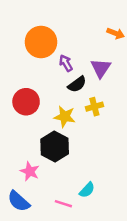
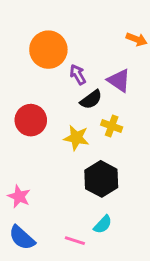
purple triangle: (101, 68) -> (119, 80), turned -30
yellow cross: (94, 107) -> (112, 126), turned 35
black hexagon: (55, 146) -> (101, 179), moved
pink star: (30, 171) -> (19, 197), moved

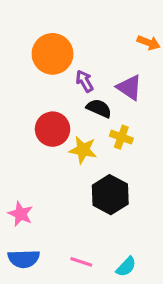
black semicircle: (91, 100) -> (99, 108), turned -120
red circle: (31, 120) -> (53, 129), moved
cyan semicircle: (103, 224) -> (126, 267), moved
blue semicircle: (22, 238) -> (24, 259), turned -44

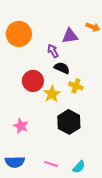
orange circle: (53, 54) -> (19, 34), moved
purple triangle: (129, 87) -> (70, 36), moved, turned -42
yellow star: (83, 150) -> (52, 94), turned 30
pink star: (21, 214) -> (21, 126), moved

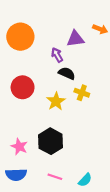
red circle: (33, 81) -> (23, 87), moved
black hexagon: (69, 122) -> (51, 141), moved
pink star: (21, 126) -> (19, 147), moved

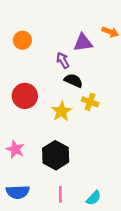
orange circle: (20, 37) -> (22, 40), size x0.6
pink star: (19, 147) -> (15, 149), moved
pink line: (55, 177) -> (60, 194), turned 72

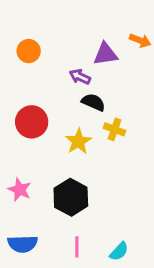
purple arrow: (63, 60) -> (80, 77), turned -35

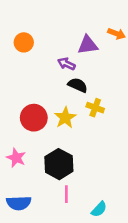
red circle: (32, 122) -> (34, 118), moved
pink line: (77, 247) -> (66, 194), moved

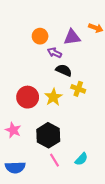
orange circle: (24, 42) -> (40, 36), moved
pink line: (66, 194) -> (54, 160), turned -32
cyan semicircle: (99, 209) -> (81, 159), moved

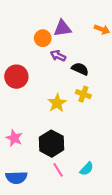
purple triangle: (72, 37) -> (62, 28), moved
black semicircle: (64, 70) -> (80, 69), moved
red circle: (28, 97) -> (16, 77), moved

